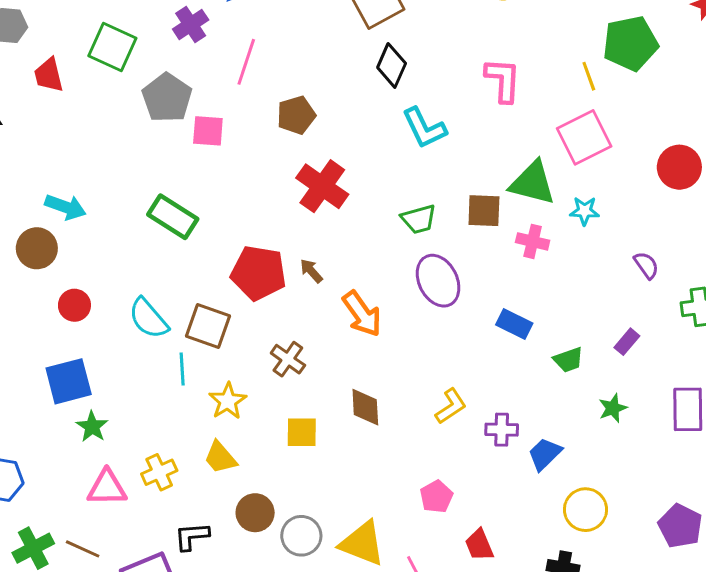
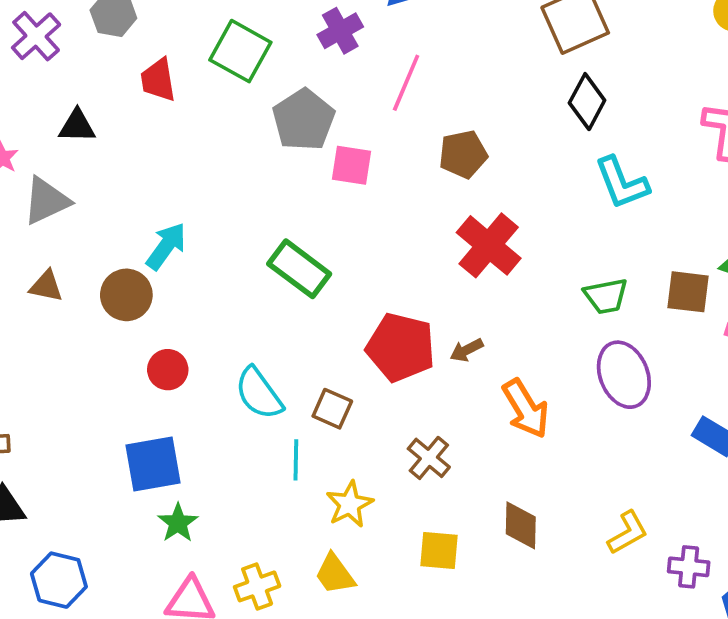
cyan arrow: (66, 207) -> (166, 246), turned -78
brown arrow: (311, 271) -> (467, 350), turned -80
brown square: (208, 326) -> (332, 409), size x0.7

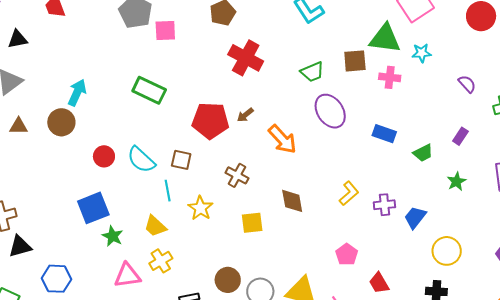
red circle: (168, 370) -> (104, 156), moved
yellow trapezoid: (335, 574) -> (155, 226), moved

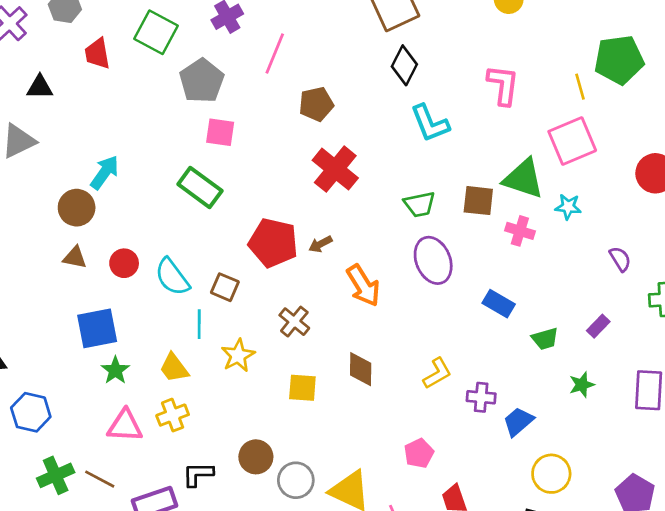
pink square: (165, 30) -> (220, 132), moved
brown triangle: (19, 126) -> (75, 257), moved

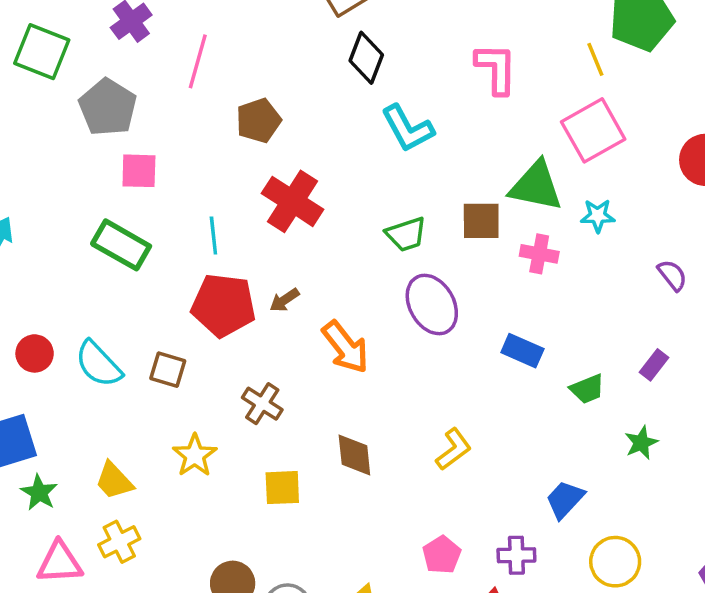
cyan line: (199, 324) -> (213, 236), moved
purple cross: (481, 397) -> (516, 555), moved

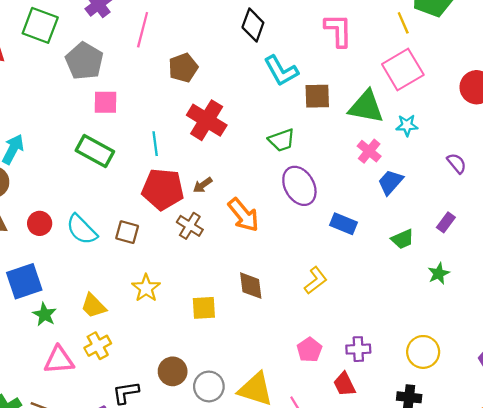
brown square: (481, 221) -> (317, 96), moved
pink cross: (539, 254) -> (369, 151), turned 30
blue rectangle: (522, 351) -> (343, 224), moved
brown cross: (262, 404) -> (190, 226), moved
blue trapezoid: (565, 499) -> (390, 182), moved

